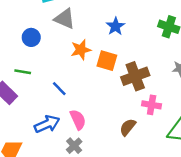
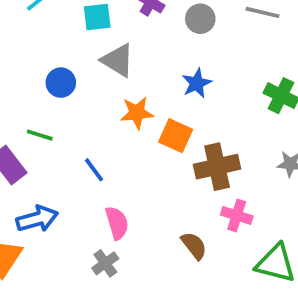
blue arrow: (47, 124) -> (37, 219), moved
brown semicircle: (128, 127) -> (194, 246), turned 96

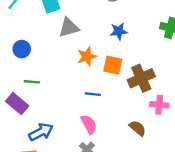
gray triangle: (118, 60) -> (69, 28), turned -35
blue circle: (61, 83) -> (22, 49), moved
blue star: (197, 83) -> (119, 31), turned 30
blue line: (94, 170) -> (93, 94), moved, turned -35

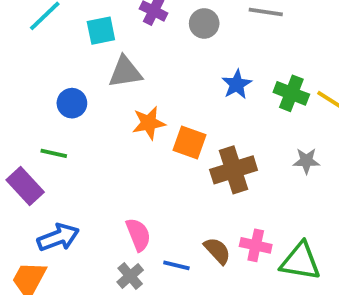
blue star: (119, 31) -> (237, 84), moved, turned -30
blue circle: (22, 49) -> (72, 103), moved
blue line: (93, 94) -> (176, 265), moved
pink cross: (159, 105) -> (256, 245), moved

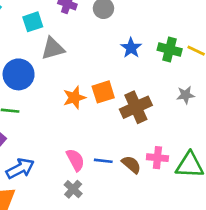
blue circle: (72, 103) -> (19, 74), size x1.5
orange star: (149, 123) -> (74, 98), moved
orange square: (189, 142) -> (103, 92), turned -30
blue line: (176, 265) -> (103, 161), moved

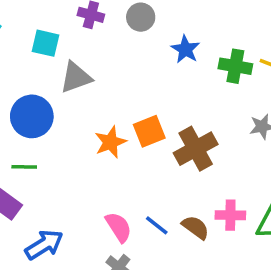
cyan square: (33, 22) -> (45, 43), turned 36
blue star: (131, 48) -> (185, 49), moved
blue line: (103, 161) -> (157, 225), turned 36

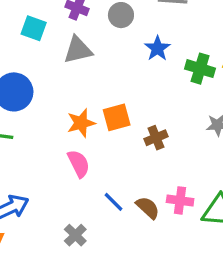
gray triangle: (76, 77) -> (78, 50), moved
brown cross: (196, 149) -> (156, 138), size x0.6
pink semicircle: (119, 227) -> (79, 164), moved

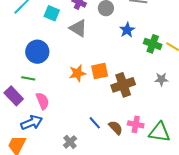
gray triangle: (78, 50) -> (78, 28), turned 42
brown cross: (156, 138) -> (123, 85), size x1.6
pink semicircle: (79, 164) -> (42, 101), moved

